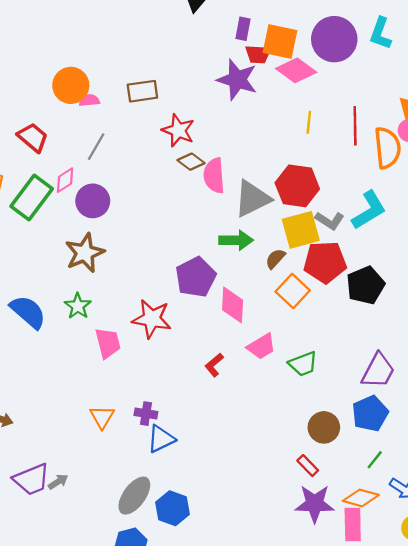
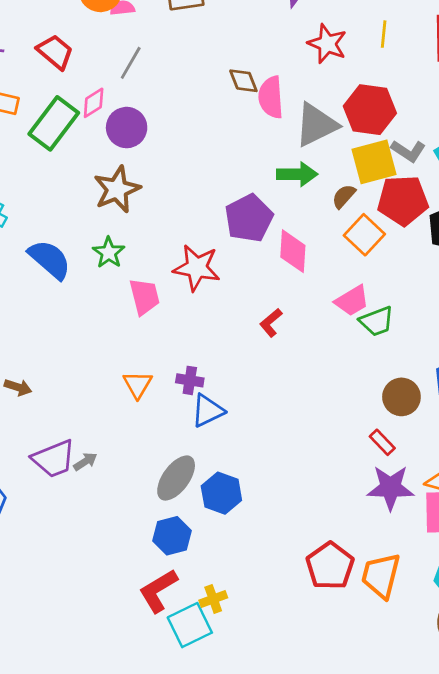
red star: (178, 130) -> (327, 44), moved
brown diamond: (191, 162) -> (243, 81), turned 32
pink trapezoid: (261, 347) -> (352, 301), moved

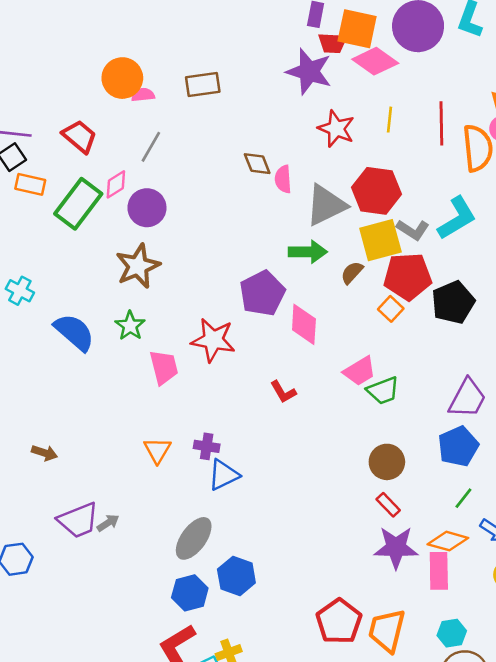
pink semicircle: (271, 97) -> (283, 179), size x0.7
orange square: (364, 235) -> (391, 309), moved, size x0.7
red L-shape: (271, 323) -> (283, 392), turned -80
brown circle: (401, 397) -> (387, 462), moved
blue hexagon: (221, 493) -> (236, 576), moved

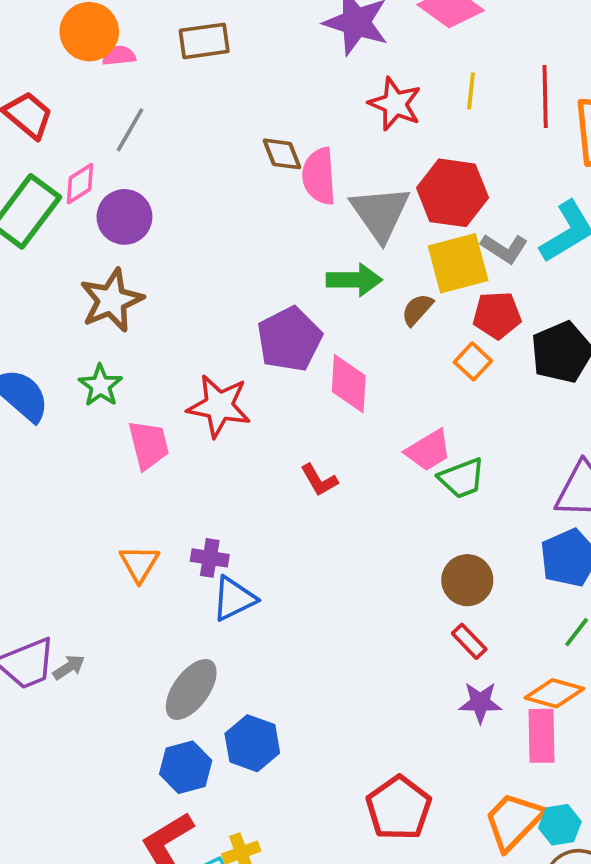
pink semicircle: (283, 179) -> (319, 176), size x1.4
gray triangle: (326, 205) -> (380, 213), turned -39
red pentagon: (408, 276) -> (497, 315), size x0.7
purple star: (396, 548) -> (480, 702), size x0.7
orange trapezoid: (387, 631) -> (514, 821), moved, turned 30

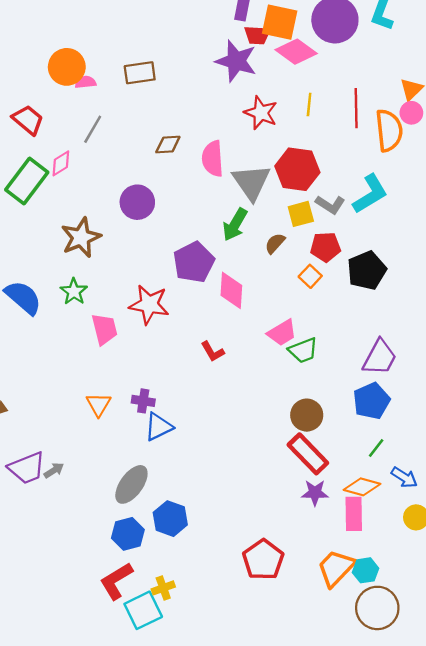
brown diamond: (282, 154) -> (168, 145), moved, turned -72
purple circle: (124, 217) -> (137, 202), moved
yellow square: (458, 263) -> (301, 214), size x0.7
green arrow: (354, 280) -> (235, 225), turned 120
red rectangle: (469, 641) -> (308, 454), size x1.8

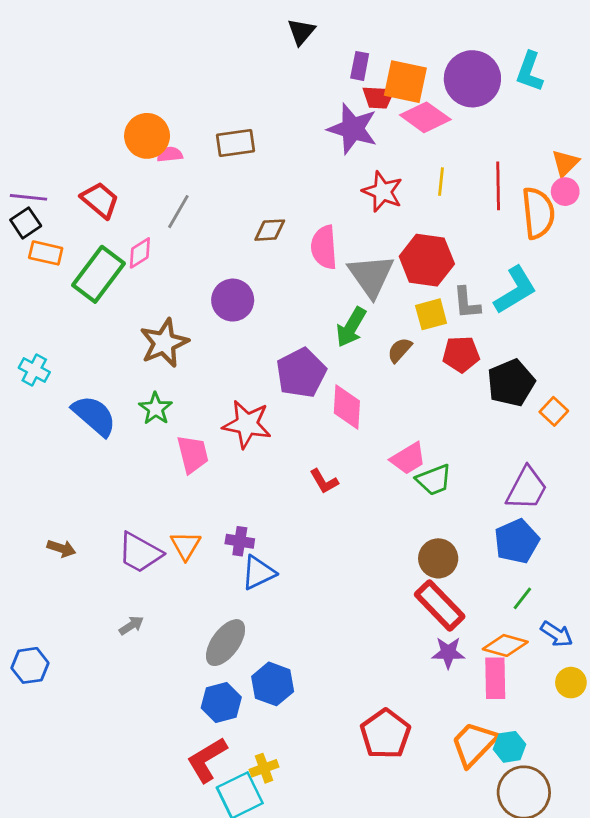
gray L-shape: (330, 205) -> (467, 303), turned 52
orange square: (310, 276) -> (554, 411), moved
purple trapezoid: (27, 468) -> (140, 553), moved, turned 51

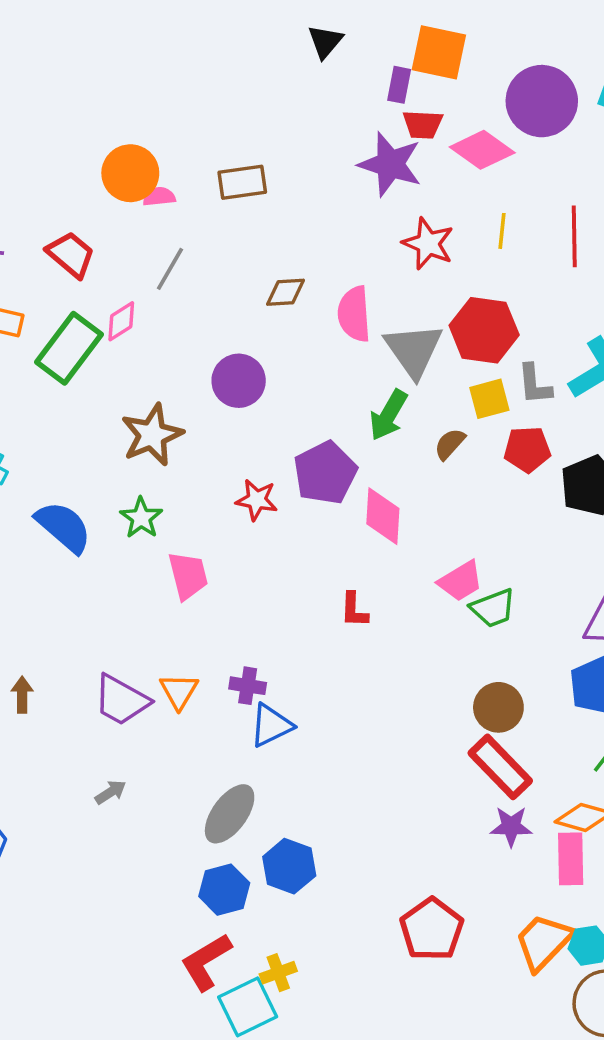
orange square: (405, 82) -> (439, 52), moved
red star: (247, 424) -> (257, 500), moved, size x0.7
red L-shape: (324, 481) -> (354, 610), turned 32
brown arrow: (61, 548) -> (22, 695), turned -108

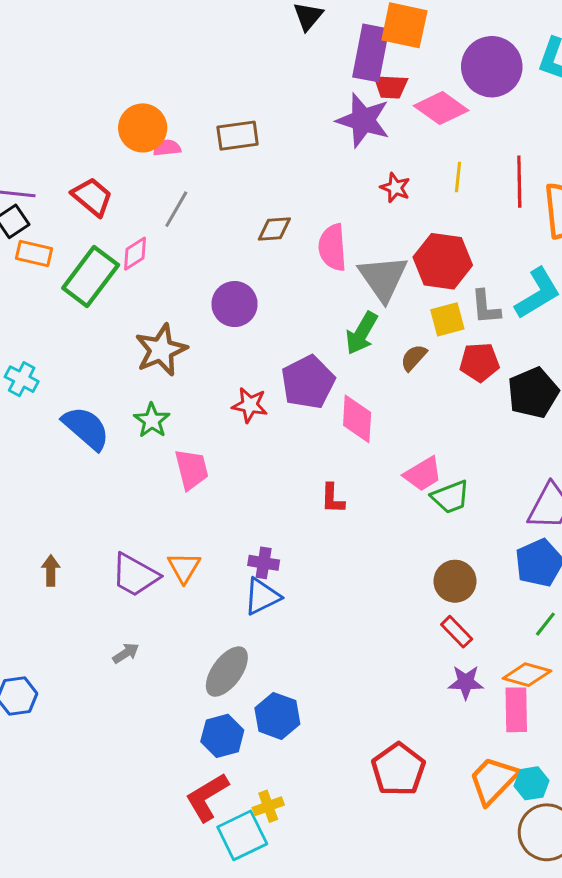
purple rectangle: (399, 85) -> (371, 53), size x1.8
red star: (428, 244) -> (395, 188), size x0.7
purple cross: (248, 686) -> (264, 563), moved
red rectangle: (500, 767) -> (457, 632), size x0.6

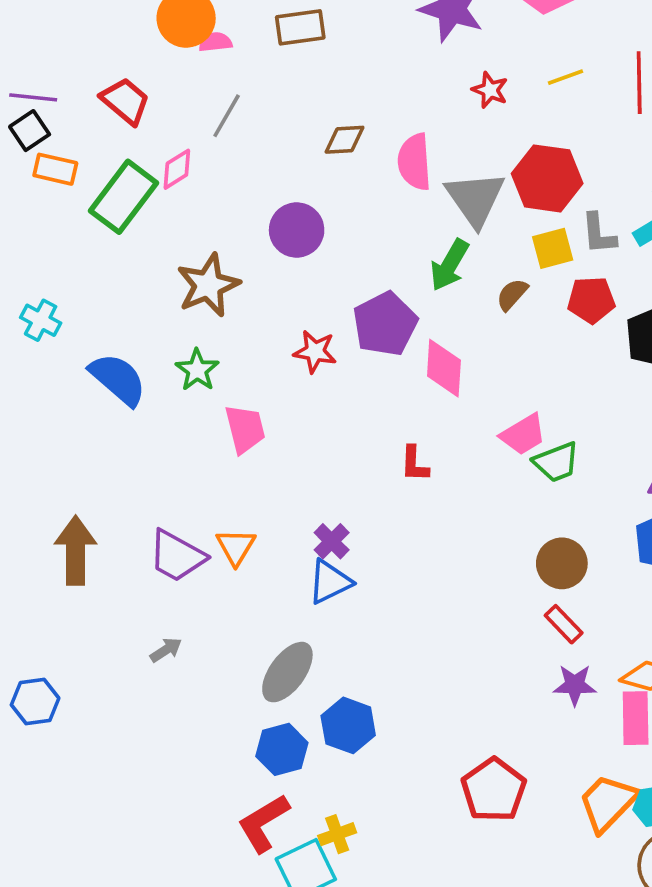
yellow line: (458, 177) -> (566, 77), turned 64
purple cross: (264, 563) -> (332, 541), turned 36
brown arrow: (51, 570) -> (76, 550), size x1.8

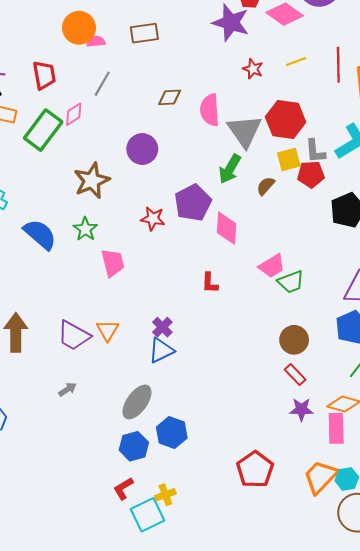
red trapezoid: (125, 101) -> (44, 75), turned 40
red pentagon: (591, 300) -> (311, 174), moved
red L-shape: (263, 823) -> (123, 488), size x0.7

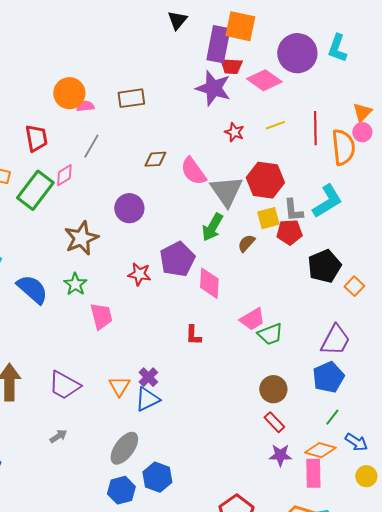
pink semicircle: (210, 110) -> (193, 171), turned -32
orange triangle: (107, 330) -> (119, 386), moved

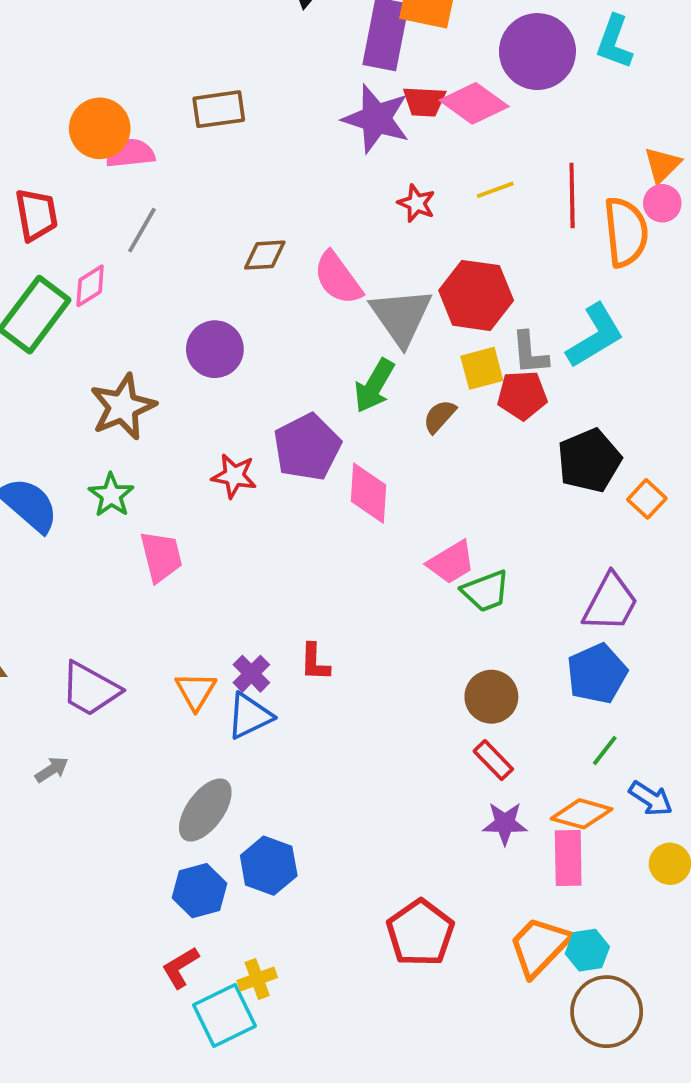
red trapezoid: (231, 66) -> (424, 101), moved
brown rectangle: (131, 98) -> (219, 109), moved
pink semicircle: (85, 106) -> (130, 153), size x1.4
red L-shape: (193, 335) -> (315, 662), moved
gray arrow: (58, 436) -> (52, 770), moved

